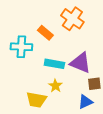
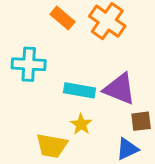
orange rectangle: (45, 33) -> (63, 18), moved

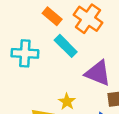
cyan rectangle: (80, 90) -> (66, 46), moved, turned 35

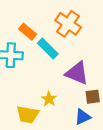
orange rectangle: (52, 16) -> (28, 32), moved

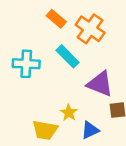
orange rectangle: (28, 32) -> (56, 19), moved
blue triangle: (83, 117) -> (90, 130), moved

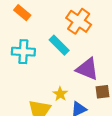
orange rectangle: (56, 19) -> (22, 13), moved

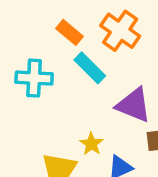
orange rectangle: (22, 13) -> (69, 32), moved

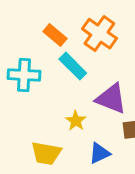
yellow star: (91, 144) -> (76, 121), moved

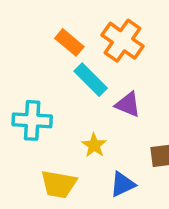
cyan cross: (24, 75) -> (32, 120), moved
purple triangle: (111, 99) -> (128, 104), moved, size x0.7

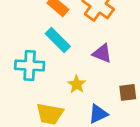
cyan rectangle: (91, 80) -> (58, 40), moved

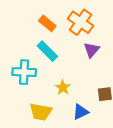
purple triangle: (102, 53) -> (92, 50), moved, turned 49

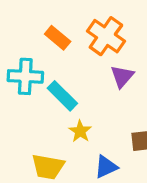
cyan rectangle: (47, 51) -> (62, 96), moved
cyan cross: (24, 72) -> (25, 76), moved

